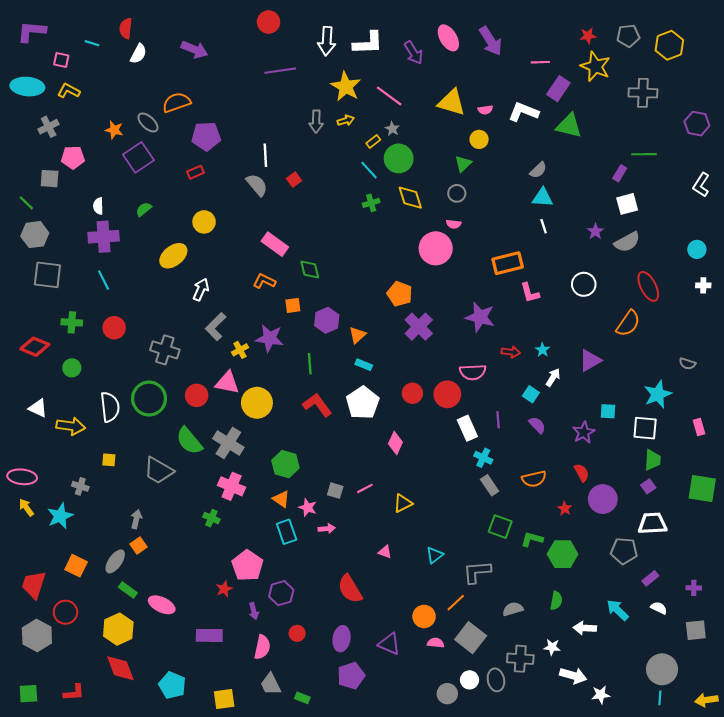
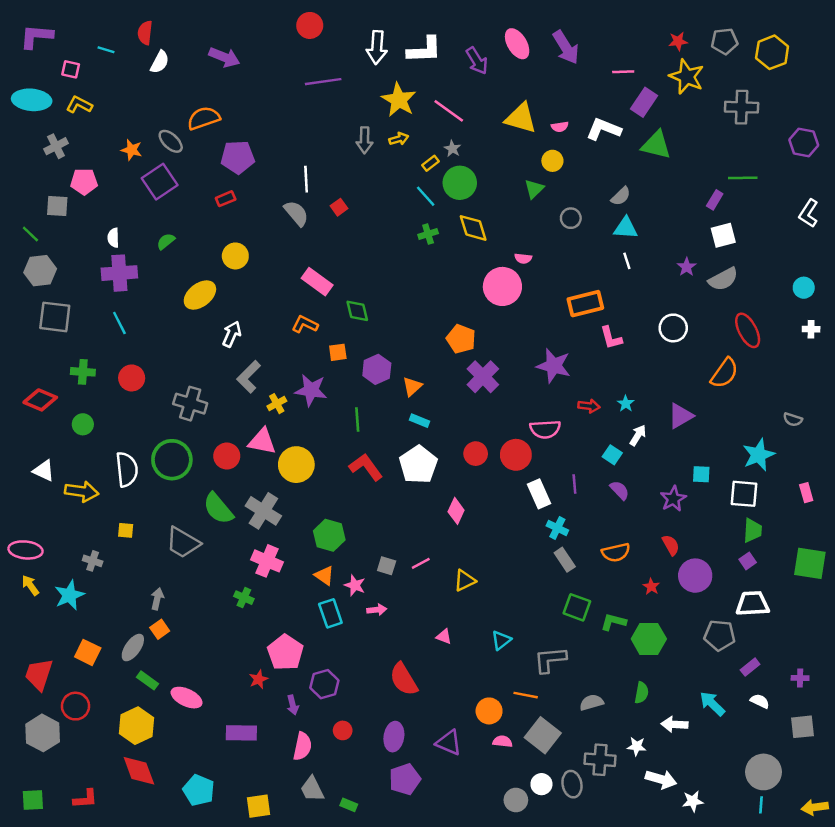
gray circle: (457, 193) -> (571, 218), moved
orange line: (456, 603) -> (526, 695), turned 54

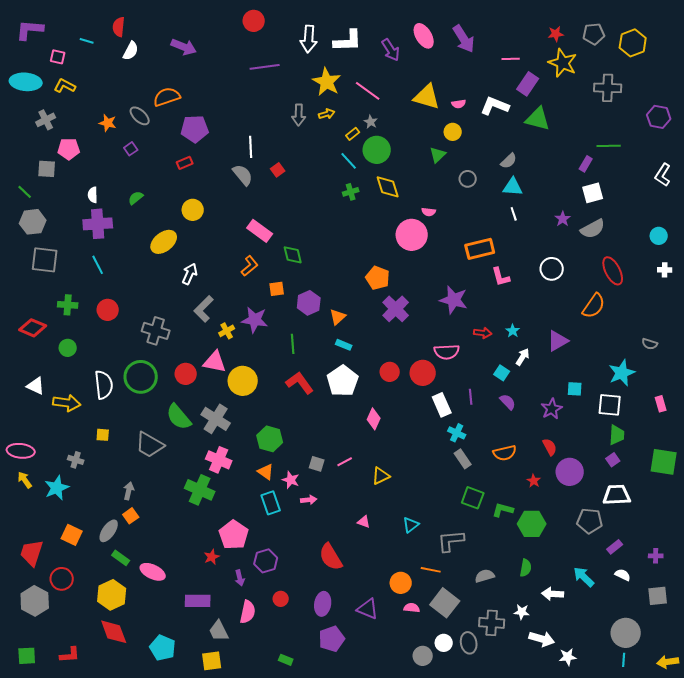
purple square: (160, 182) -> (131, 149), size x0.5
orange L-shape: (305, 324) -> (250, 266), turned 115
green cross: (244, 598) -> (200, 490), size x1.8
gray trapezoid: (312, 789) -> (219, 631), moved

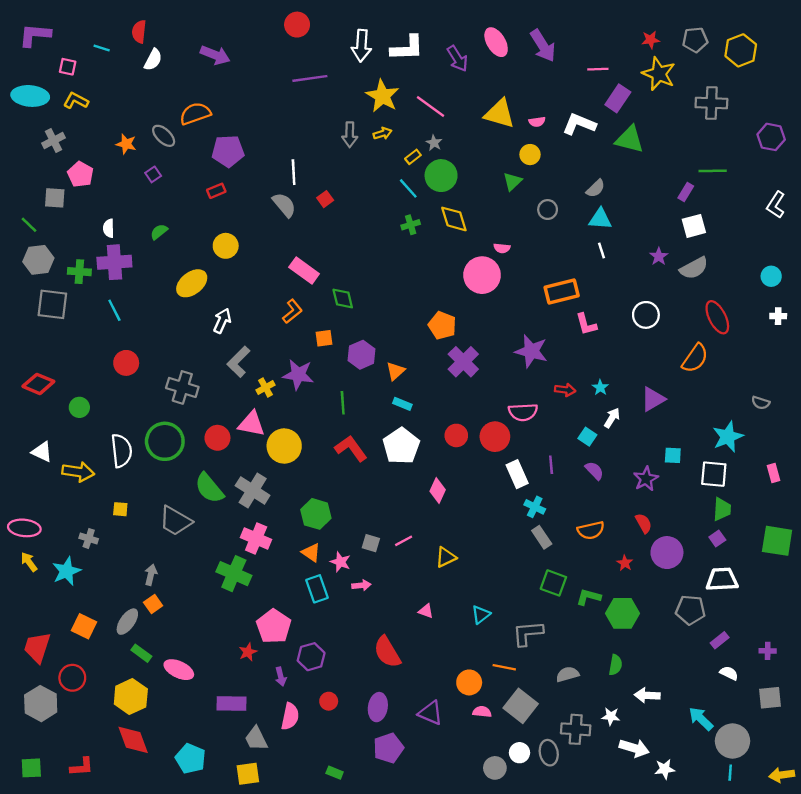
pink pentagon: (69, 149) -> (81, 174), turned 30
green cross: (68, 305) -> (79, 272), moved
cyan arrow: (584, 577) -> (701, 719), moved

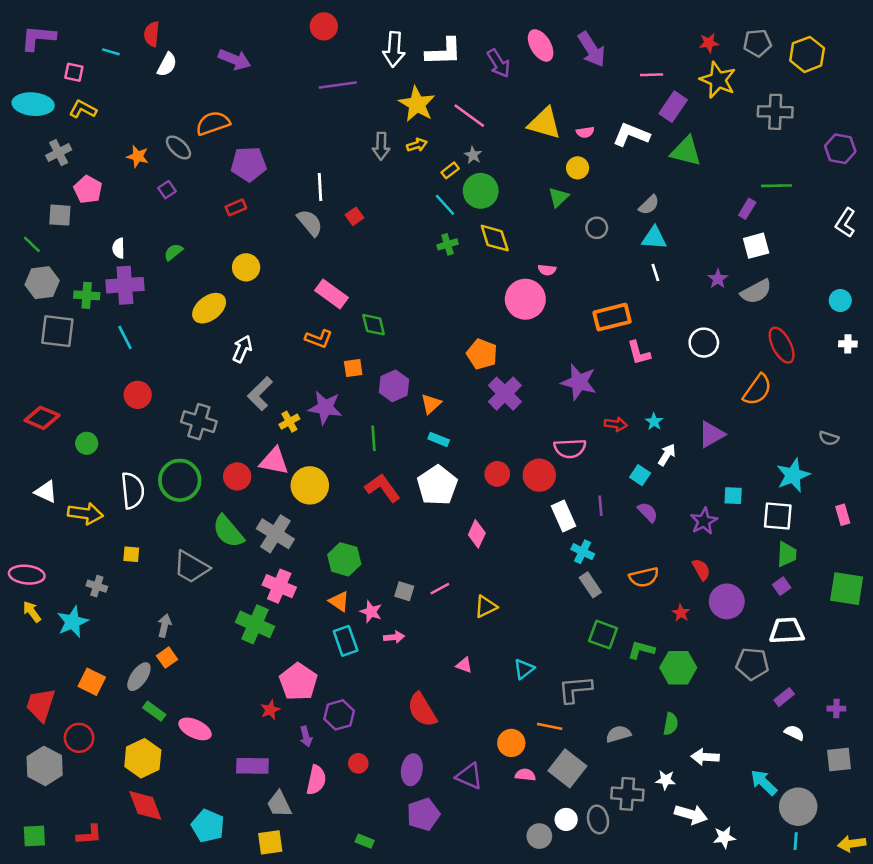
orange L-shape: (292, 311) -> (319, 339), turned 60

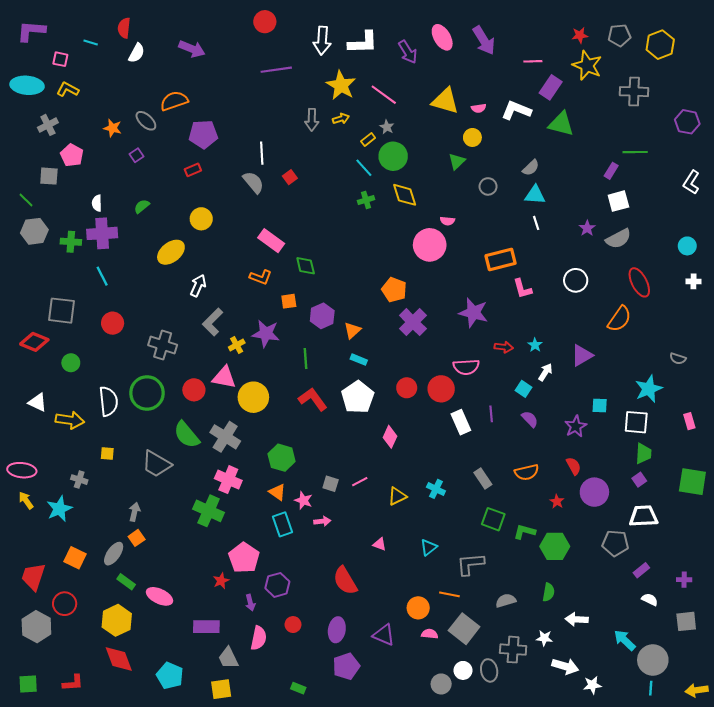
gray square: (57, 331) -> (61, 311), moved
cyan cross: (583, 552) -> (436, 489), moved

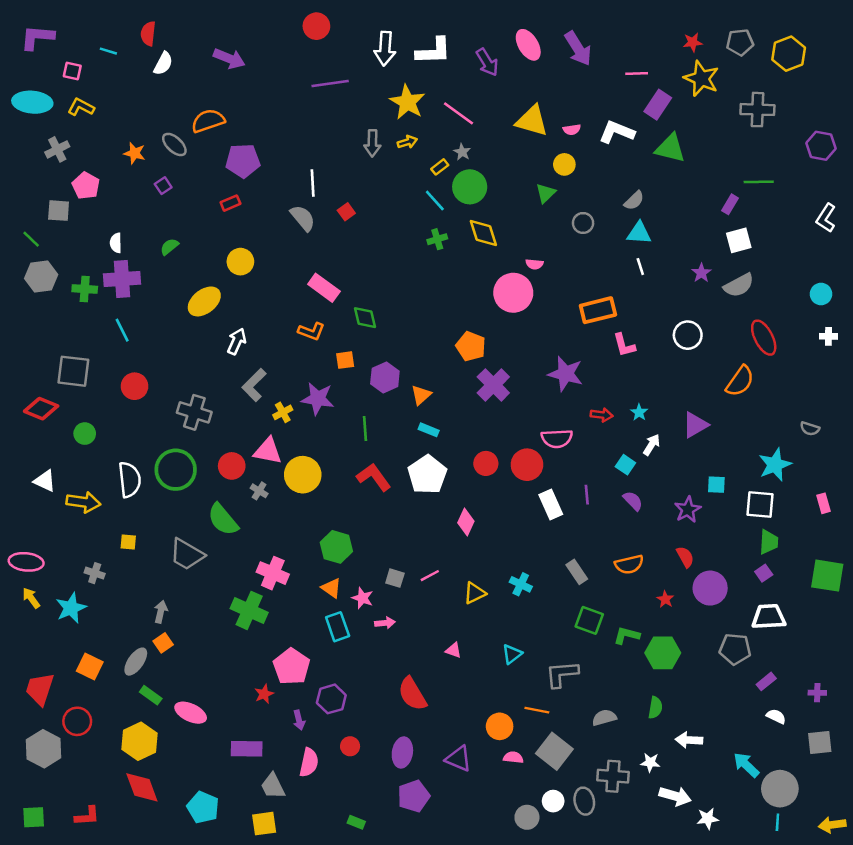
gray cross: (225, 437) -> (259, 491), moved, size x0.5

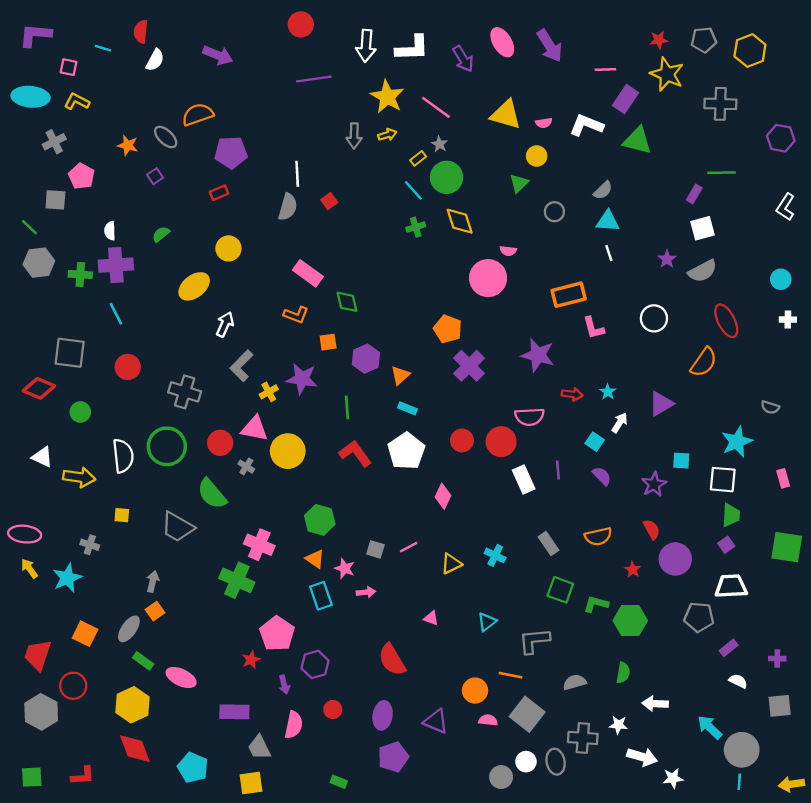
gray semicircle: (303, 218) -> (288, 207), turned 56

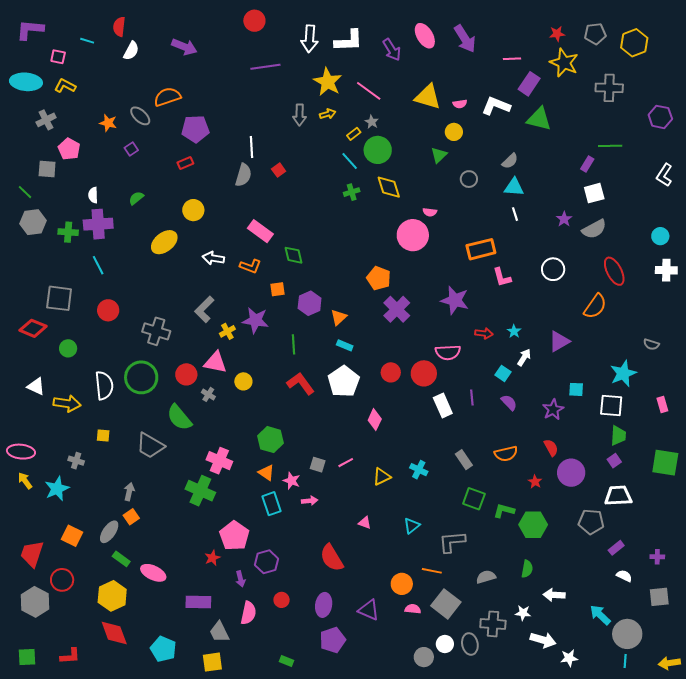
white cross: (788, 320) -> (666, 270), size x1.5
white arrow: (225, 324) -> (213, 258), moved, turned -105
yellow circle: (288, 451) -> (243, 381), size x0.6

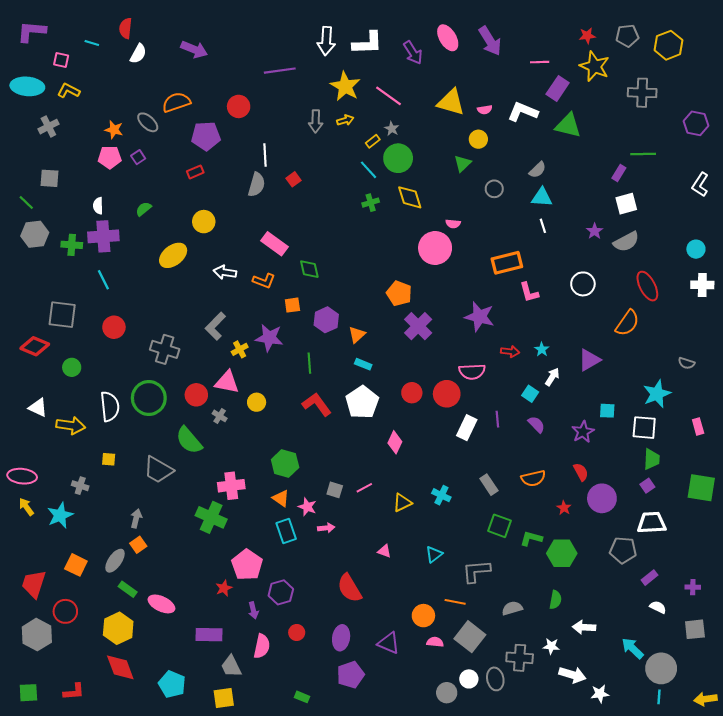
red circle: (254, 21) -> (239, 106), moved
pink pentagon: (69, 149) -> (110, 157), moved, turned -30
white rectangle: (443, 405) -> (467, 428), turned 50
pink cross: (219, 461) -> (231, 486), turned -30

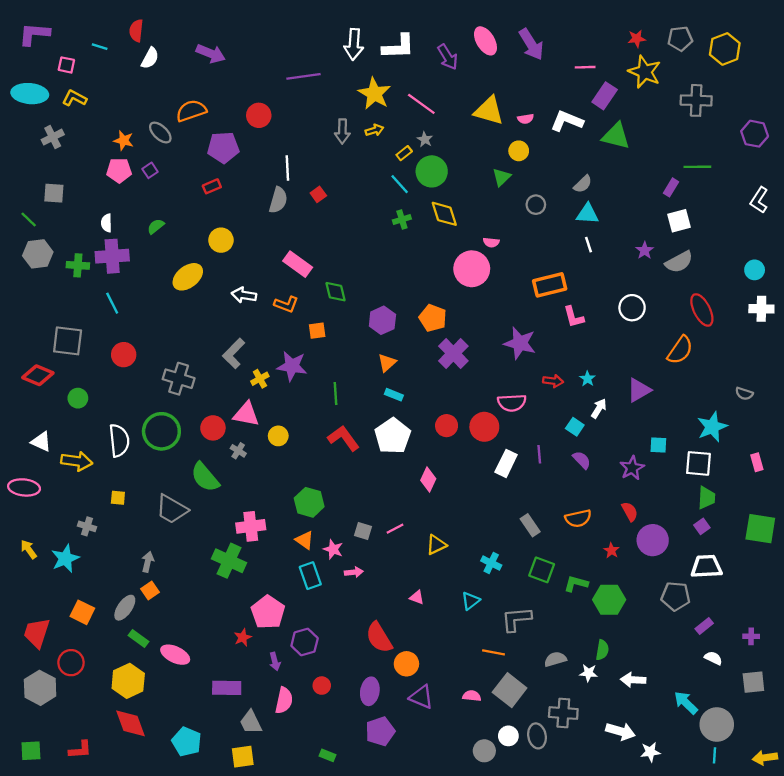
purple hexagon: (326, 320) -> (382, 320), moved
pink ellipse: (22, 476) -> (24, 487), moved
cyan cross: (441, 495) -> (491, 563), moved
orange circle: (423, 616) -> (406, 664), moved
white star: (551, 646) -> (589, 673), moved

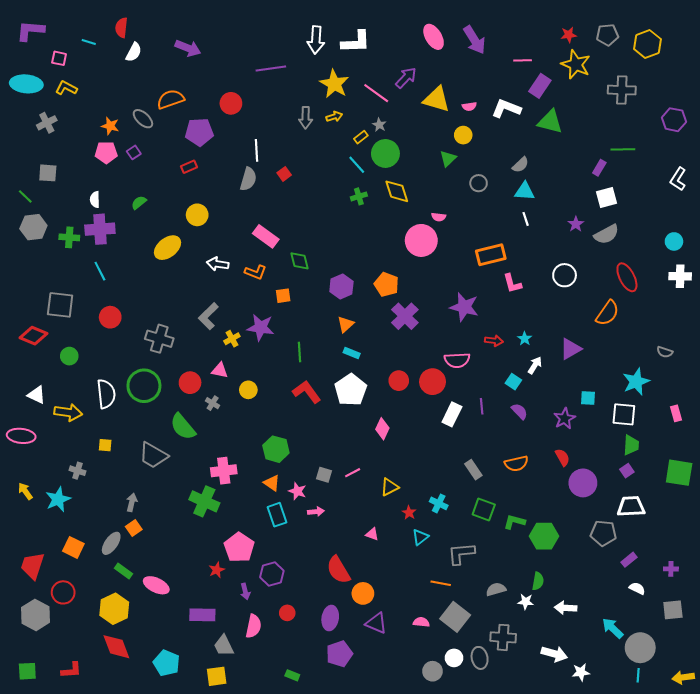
purple arrow: (448, 57) -> (406, 78), moved, turned -105
pink triangle: (246, 414) -> (220, 370), size x0.7
red star: (611, 550) -> (409, 513), moved

